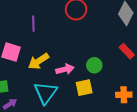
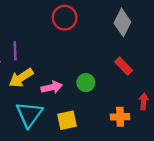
purple line: (33, 24) -> (15, 51), moved
yellow square: (84, 88) -> (67, 120), moved

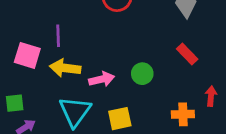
yellow arrow: (21, 78) -> (65, 68), turned 40

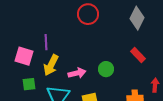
yellow arrow: (65, 68) -> (51, 65), turned -70
green square: (15, 103) -> (29, 84), moved

